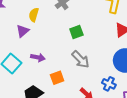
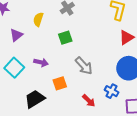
purple triangle: (23, 31) -> (16, 35), moved
green square: (76, 32) -> (65, 38), moved

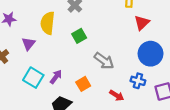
yellow semicircle: (38, 19) -> (48, 23), size x1.5
purple arrow: (41, 62) -> (56, 77), moved, turned -56

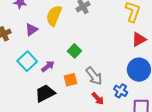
green square: (79, 36) -> (74, 51), moved, turned -32
gray arrow: (104, 61) -> (94, 76), moved

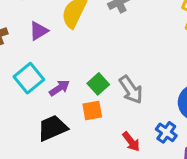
green square: (74, 51) -> (98, 84), moved
gray arrow: (94, 76) -> (131, 90), moved

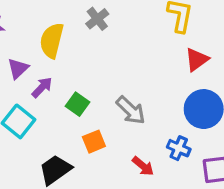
green square: (98, 84) -> (77, 104), moved
purple arrow: (59, 88) -> (42, 87), moved

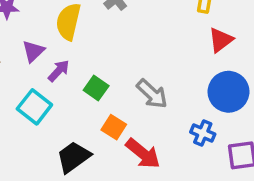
orange square: (94, 142) -> (114, 127), turned -35
red arrow: (143, 166) -> (143, 153), moved, size x1.5

